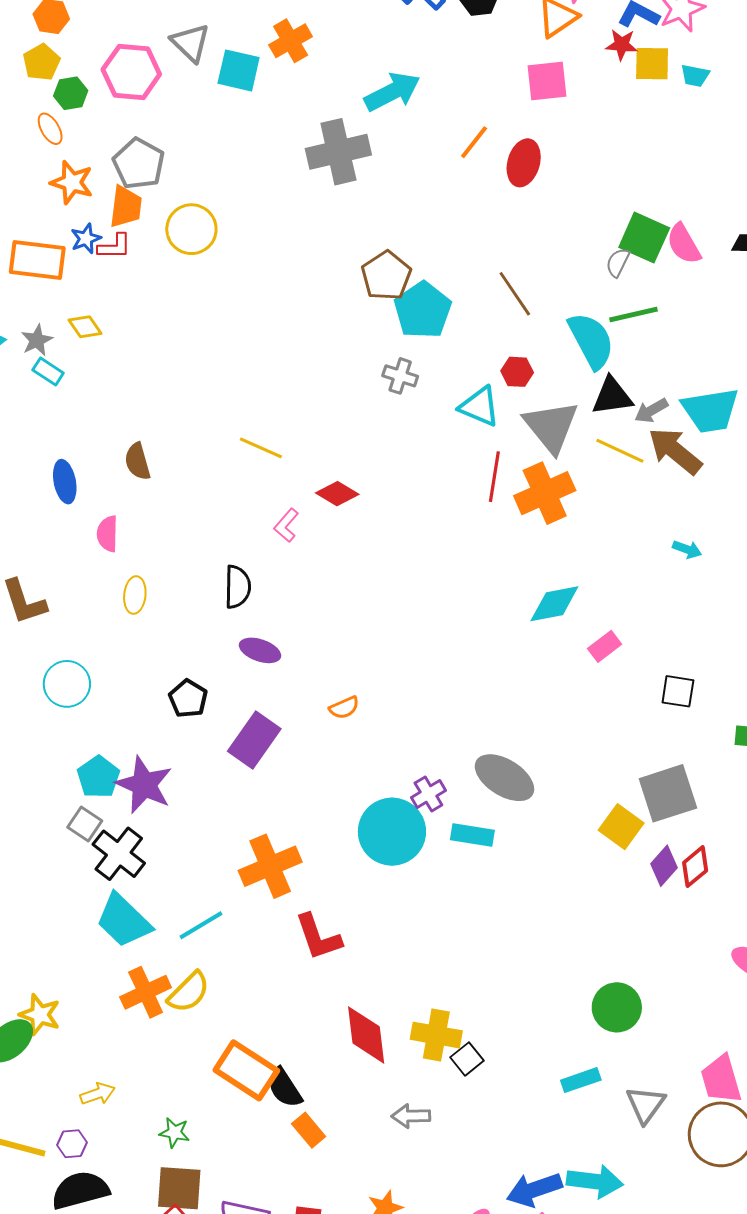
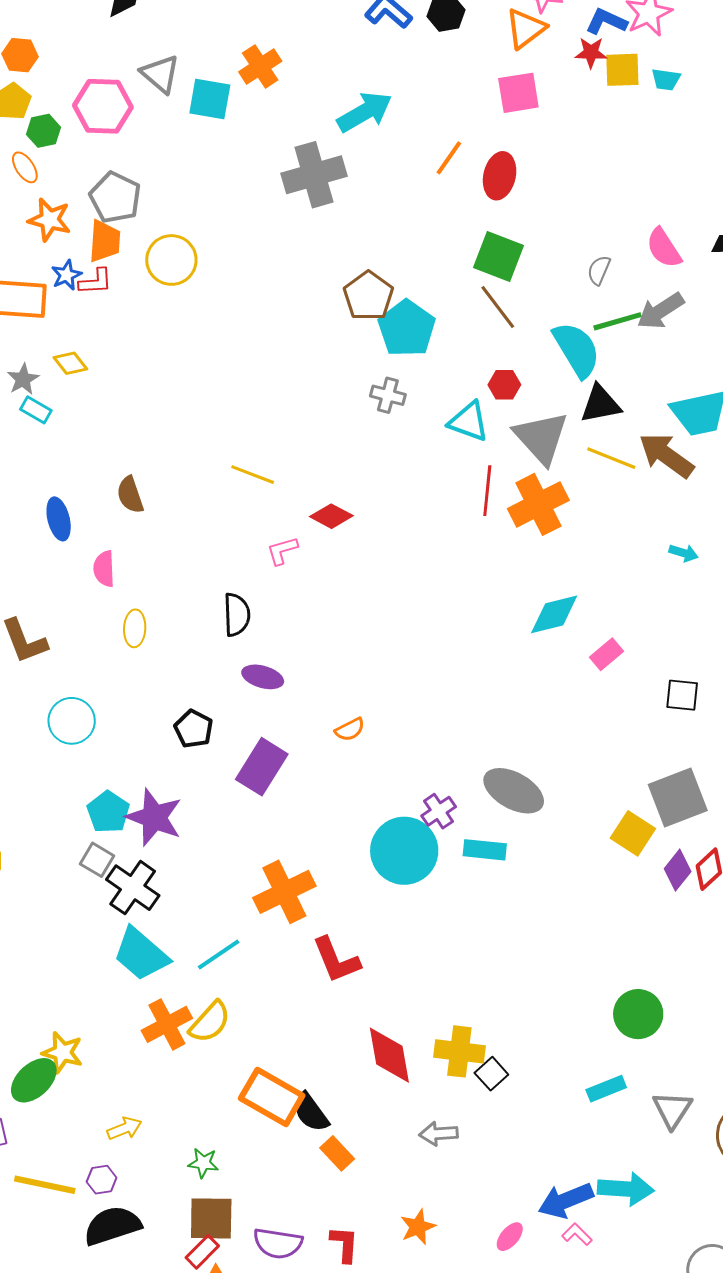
green square: (644, 238) -> (499, 257), moved
gray arrow: (651, 411) -> (660, 311), moved, size x1.4
pink L-shape: (286, 525) -> (282, 551), turned 36

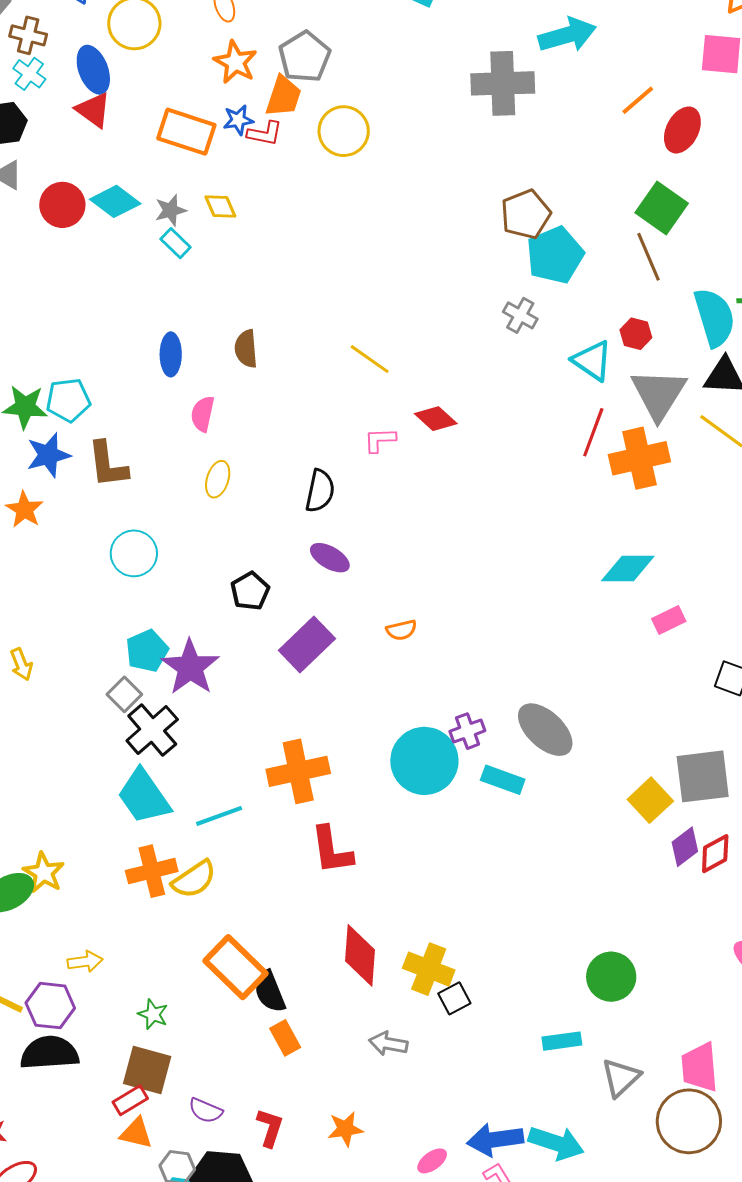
purple hexagon: (102, 1180) -> (50, 1006), size x1.6
purple semicircle: (278, 1243) -> (206, 1111), size x0.7

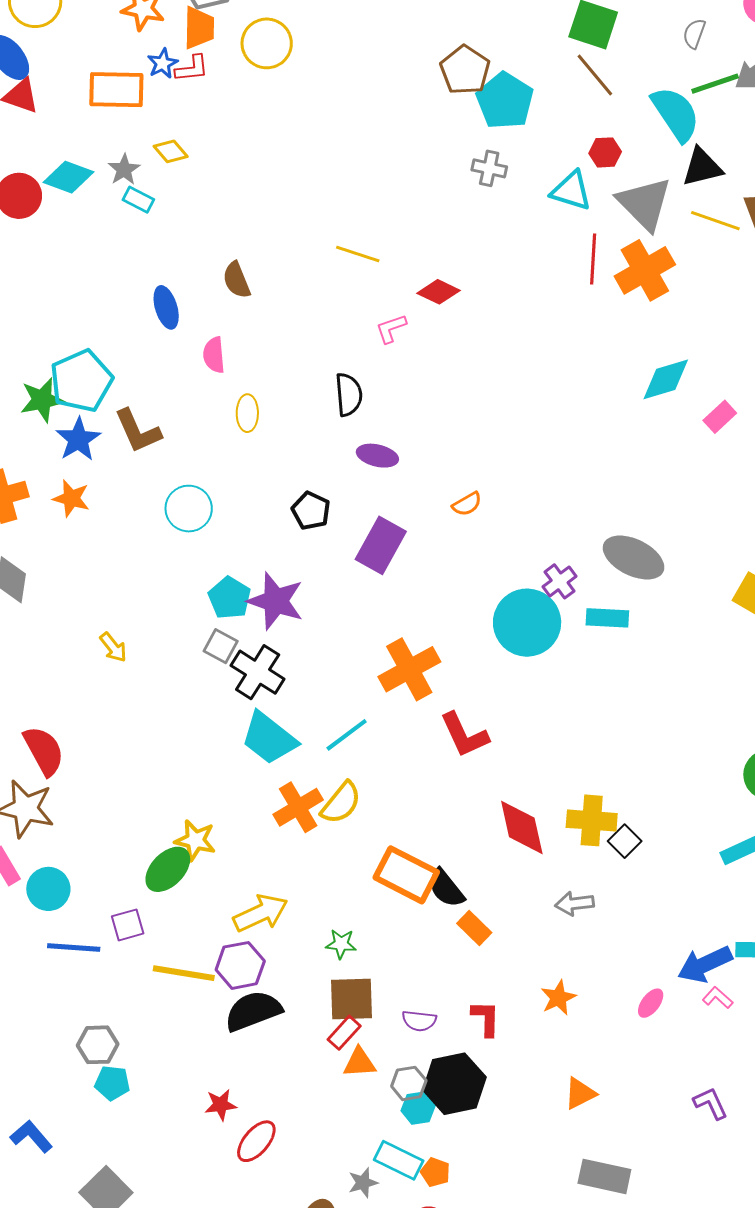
cyan pentagon: (68, 400) -> (81, 381), size x1.4
yellow arrow: (85, 962) -> (261, 913), size x1.6

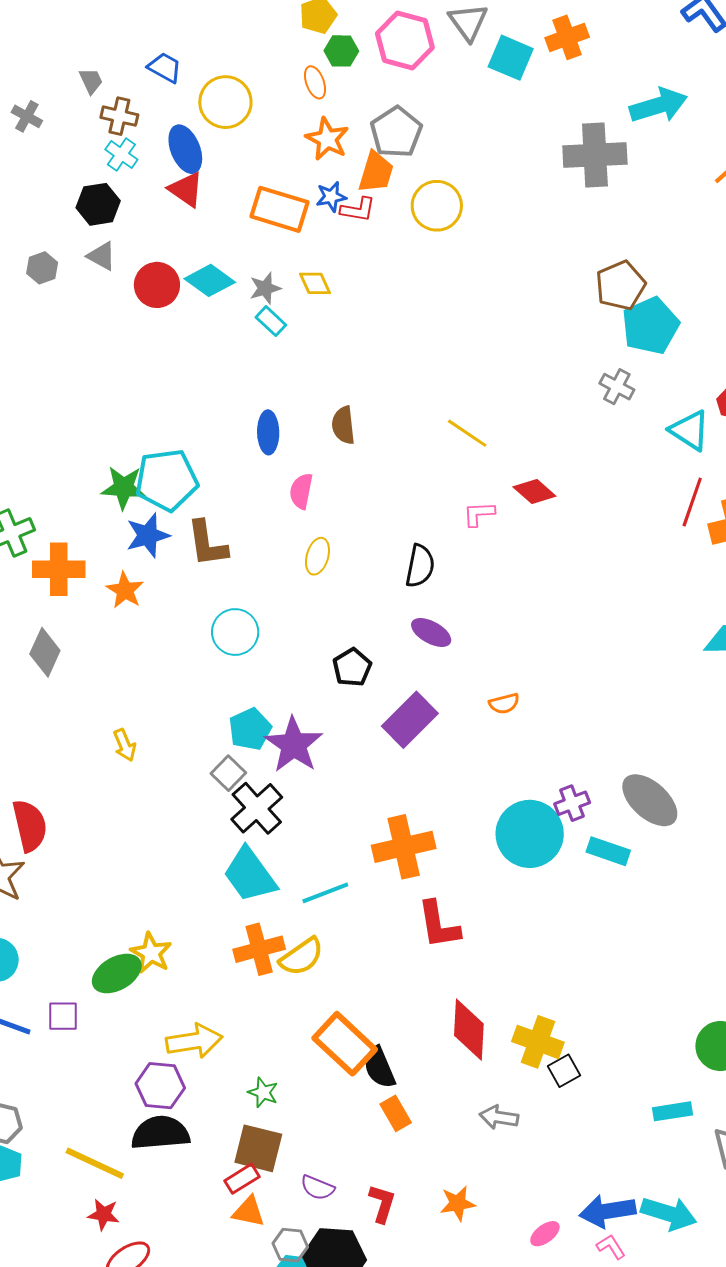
yellow line: (184, 973) -> (95, 1163), moved

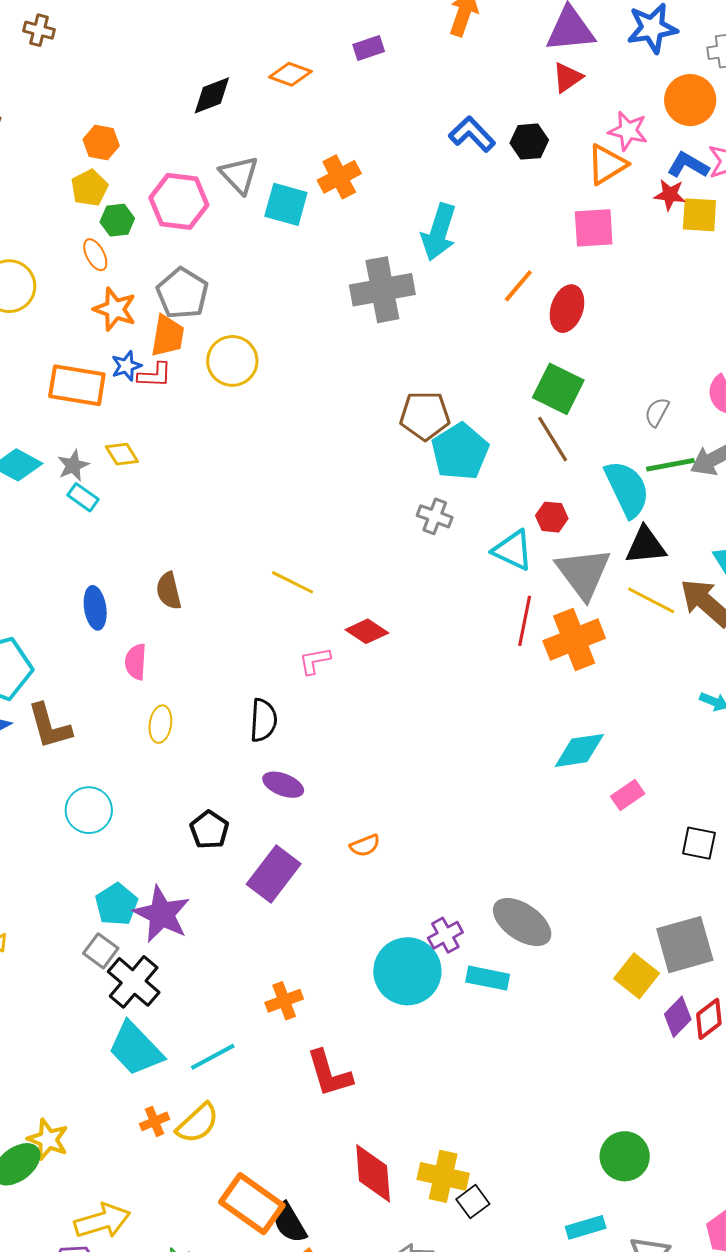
cyan arrow: (658, 105) -> (439, 232), turned 132
brown pentagon: (620, 285) -> (425, 416), turned 30
orange cross: (404, 847) -> (284, 1001), size x0.6
orange cross: (259, 949) -> (155, 1121), size x0.6

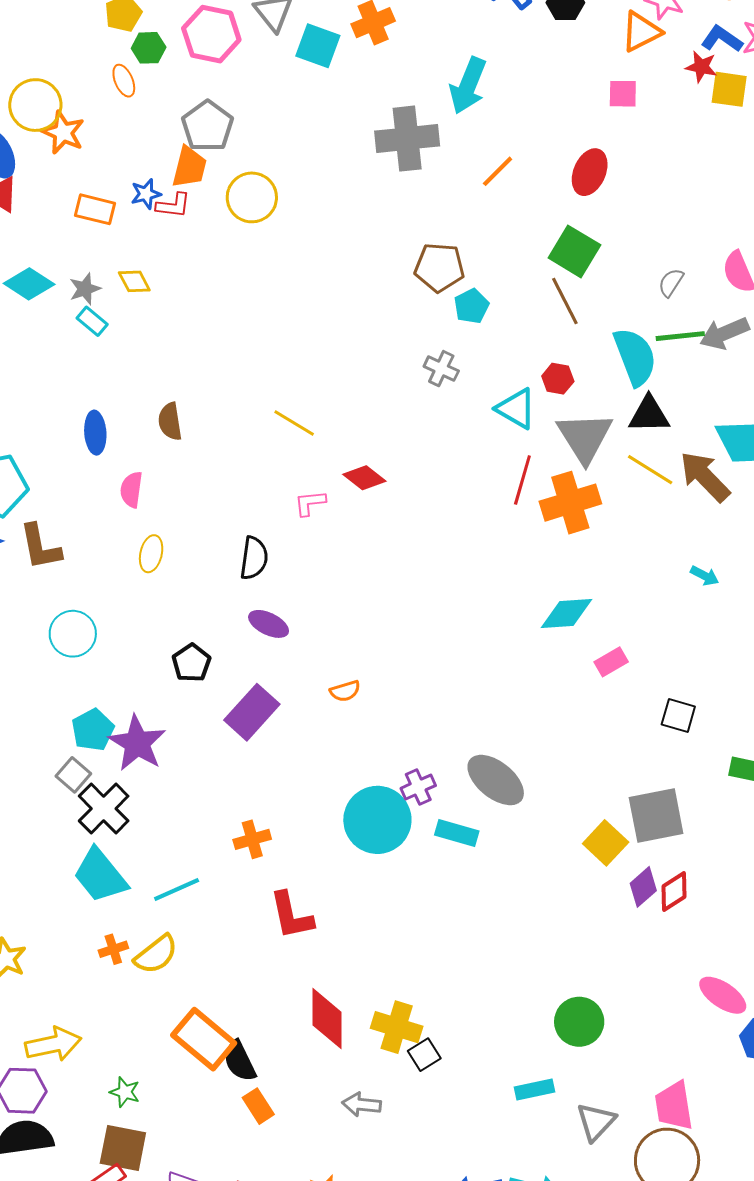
pink square: (594, 228) -> (623, 94), size x0.7
orange line: (518, 286) -> (498, 171), moved
orange star: (115, 309) -> (63, 132), moved
orange rectangle: (77, 385) -> (95, 209), size x0.7
cyan pentagon: (460, 452) -> (471, 306), size x0.6

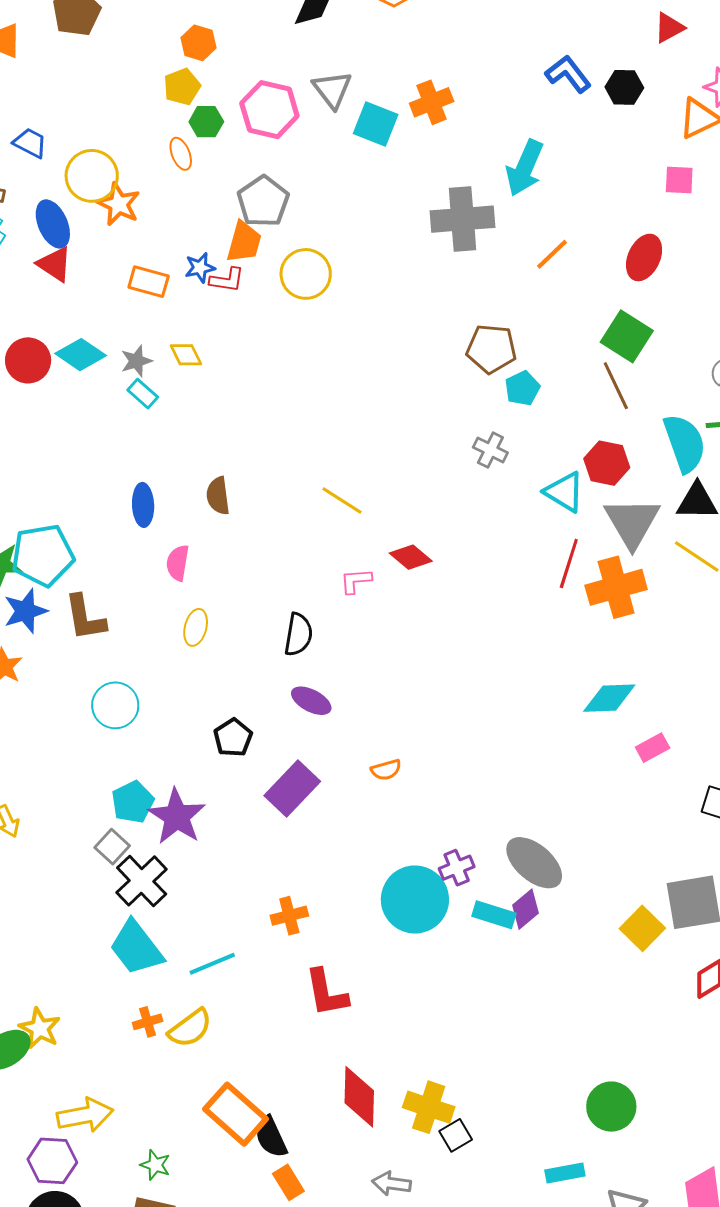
red hexagon: (558, 379) -> (607, 463), size x1.4
purple diamond: (643, 887) -> (526, 909), moved

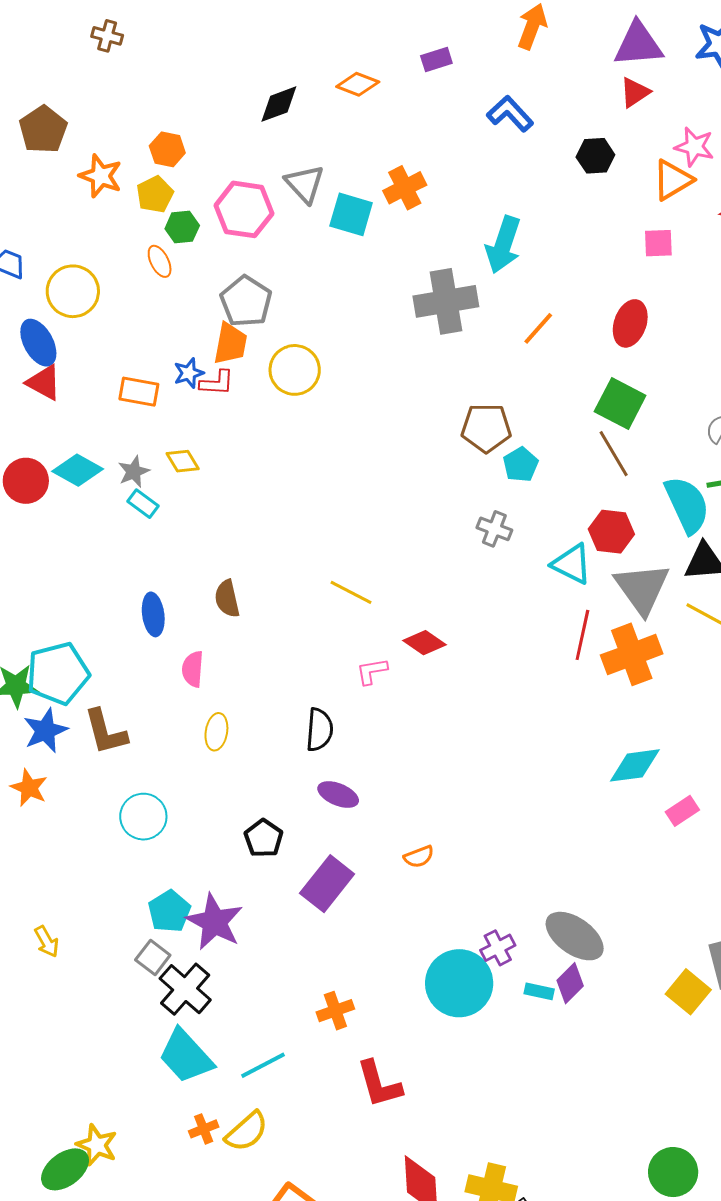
blue L-shape: (568, 74) -> (510, 114), moved
orange star: (119, 204) -> (101, 176), moved
cyan rectangle: (494, 915) -> (539, 991), size x0.7

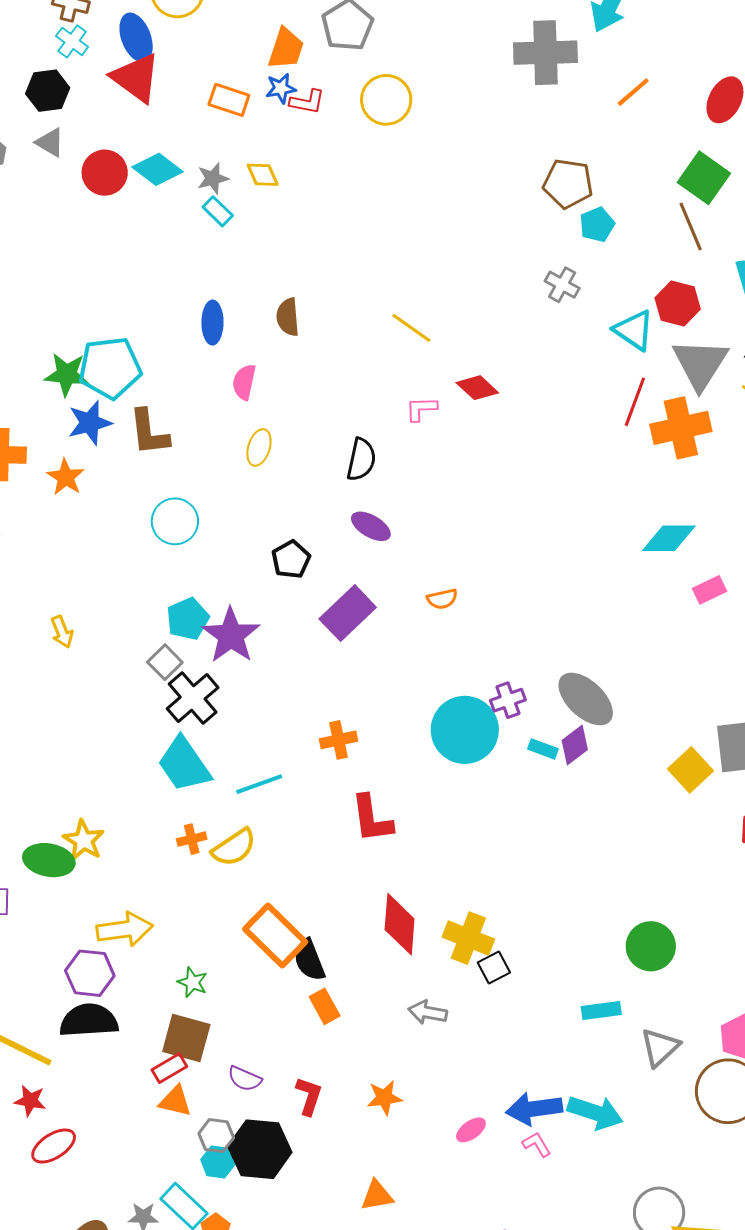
orange trapezoid: (230, 344) -> (286, 49), moved
red triangle: (44, 383) -> (136, 78), size x1.4
green ellipse: (65, 1169) -> (49, 860), turned 39

